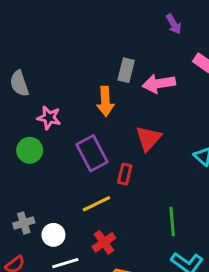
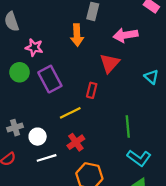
pink arrow: (159, 84) -> (125, 35), moved
purple rectangle: (92, 153) -> (50, 79), moved

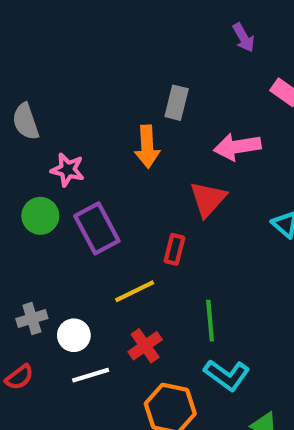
green line: (128, 126) -> (210, 321), moved
cyan L-shape: (139, 158) -> (227, 375), moved

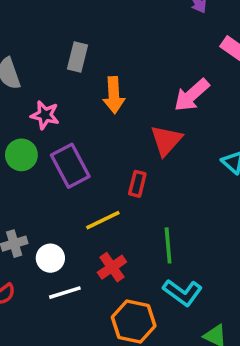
gray rectangle: (177, 103) -> (78, 57), moved
pink arrow: (237, 147) -> (192, 95), turned -33

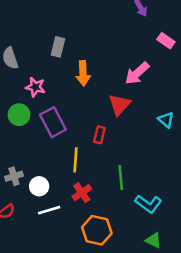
yellow line: (103, 220) -> (76, 160), turned -60
cyan L-shape: (183, 293) -> (148, 204), moved

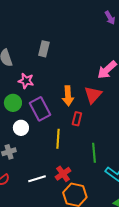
orange arrow: (83, 73) -> (68, 96), moved
white circle: (39, 186) -> (21, 128), moved
red cross: (82, 193) -> (63, 174), moved

